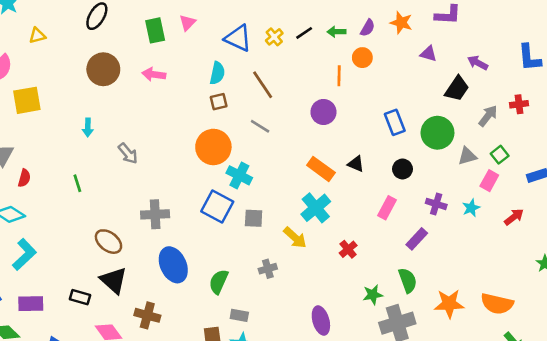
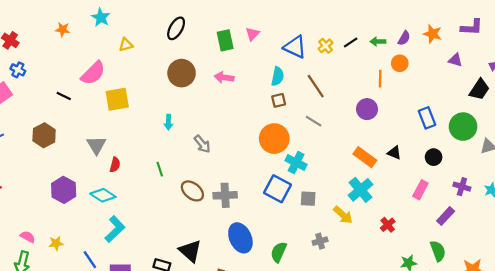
brown ellipse: (108, 242) -> (192, 191), moved

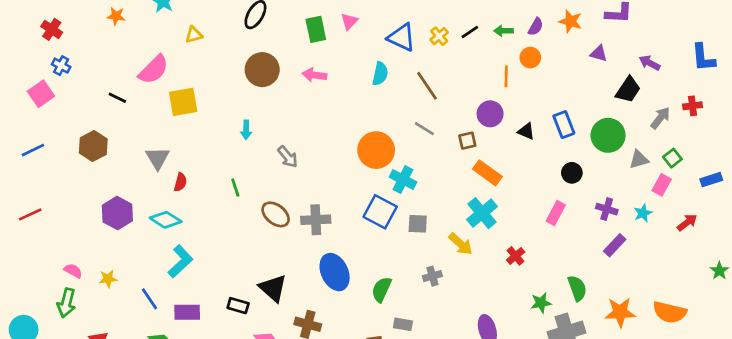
brown square: (279, 100) -> (467, 141), moved
black triangle: (394, 153) -> (526, 131), moved
purple rectangle: (446, 216) -> (615, 245), moved

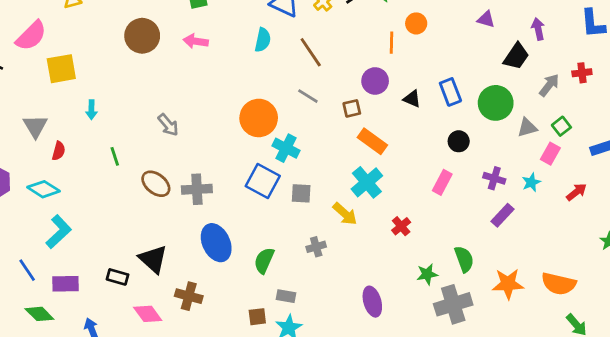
purple arrow: (650, 63) -> (538, 29), turned 50
cyan arrow: (246, 130) -> (91, 110), moved

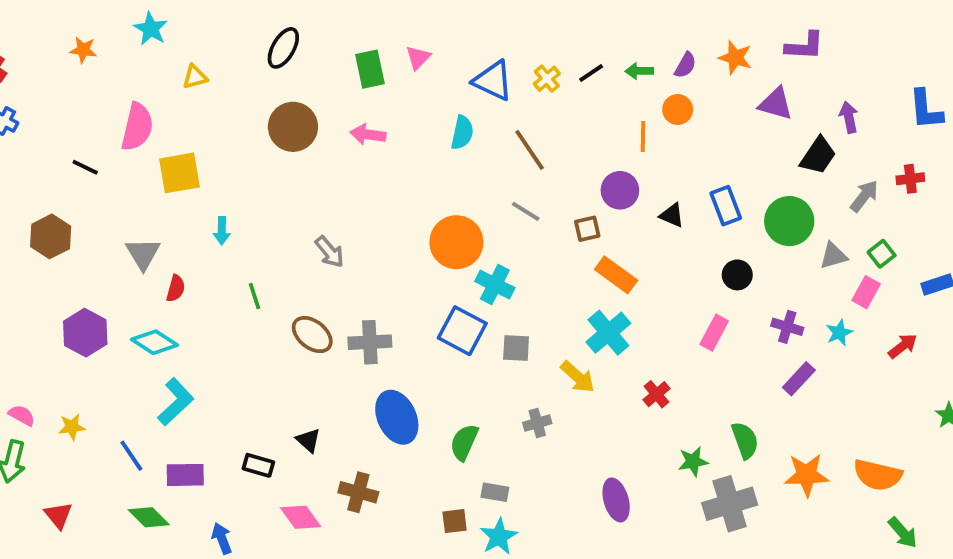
purple triangle: (486, 19) -> (776, 104), size x1.4
pink semicircle: (31, 36) -> (137, 127), turned -32
black triangle: (153, 259) -> (308, 440), size x0.6

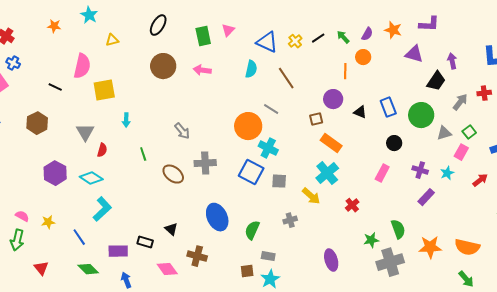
green arrow: (639, 71) -> (343, 37), turned 48
gray line: (526, 211) -> (271, 109), moved
gray cross: (370, 342) -> (205, 163), moved
purple rectangle: (185, 475) -> (118, 251), moved
green arrow: (903, 533) -> (466, 279), moved

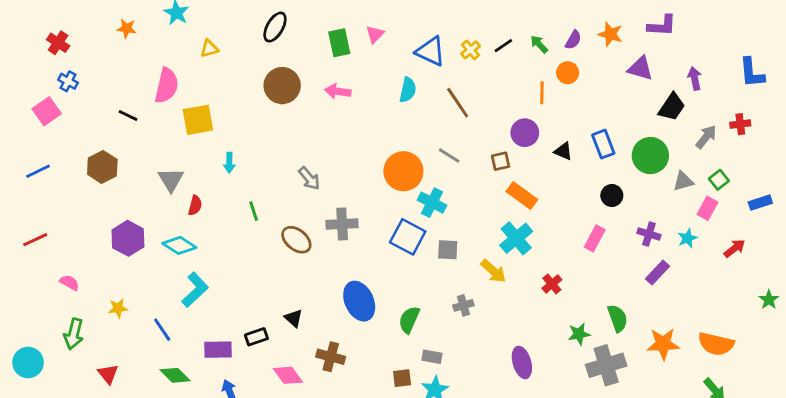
gray line: (271, 109) -> (449, 156), moved
pink semicircle: (22, 216) -> (69, 283), moved
black rectangle: (145, 242) -> (256, 337), turned -35

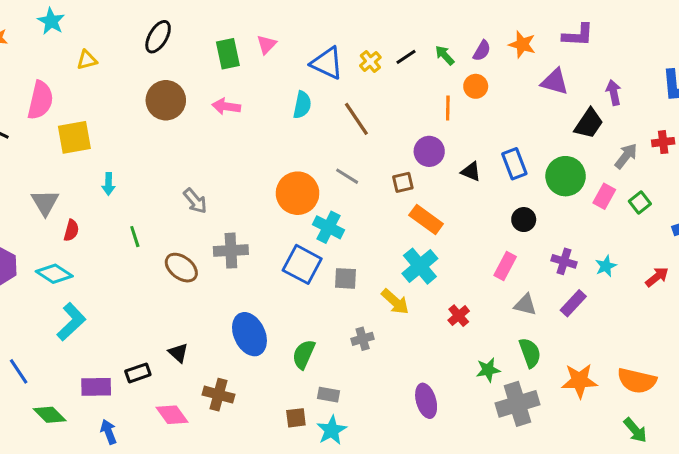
gray triangle: (683, 181) -> (525, 305), moved, turned 30
pink rectangle: (707, 208) -> (604, 196), moved
blue line: (162, 330) -> (19, 371), moved

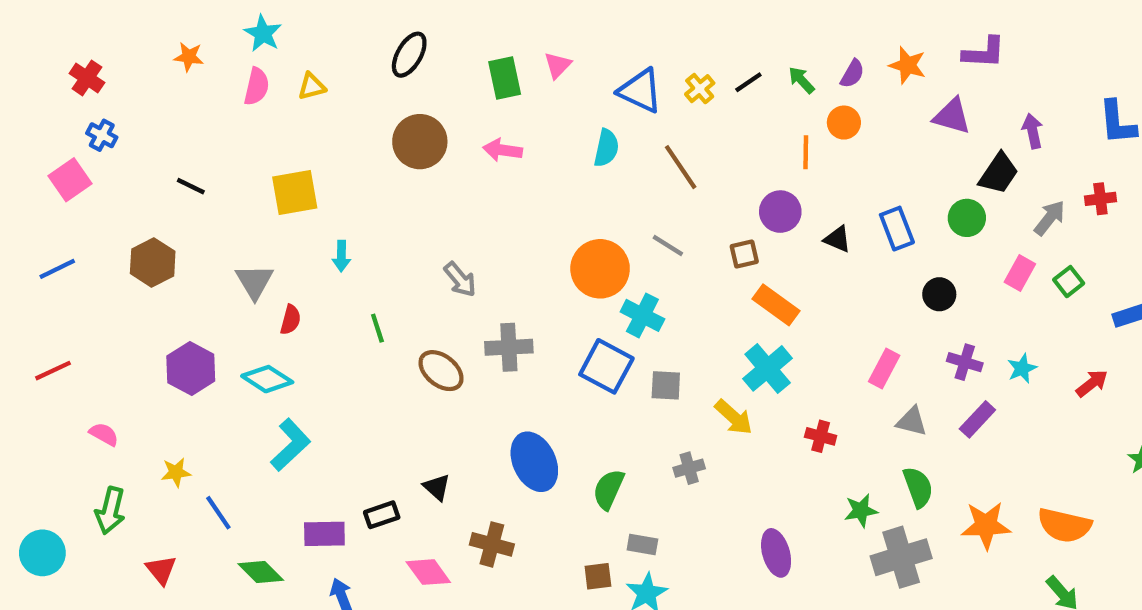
pink semicircle: (40, 100) -> (257, 86), moved, size x0.7
green circle: (566, 176) -> (967, 218), moved, size x0.7
black circle: (524, 220) -> (939, 294), moved
red cross: (459, 316) -> (821, 436), turned -35

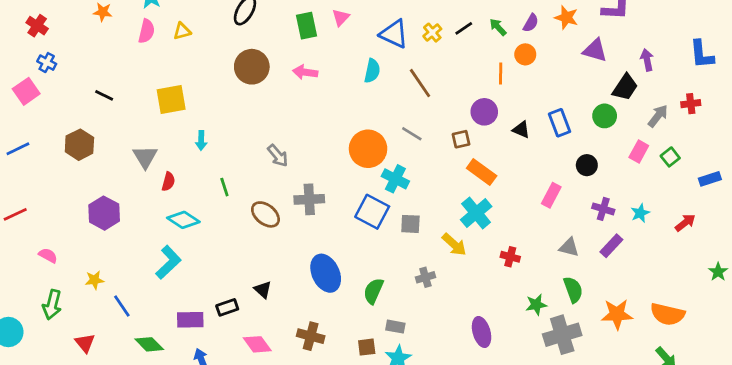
pink rectangle: (884, 368) -> (551, 195), moved
cyan diamond: (267, 379) -> (183, 220), moved
brown cross: (492, 544) -> (311, 336), moved

